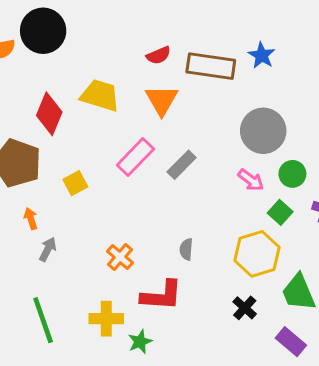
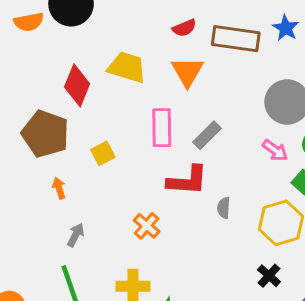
pink rectangle: (135, 157) -> (162, 128), turned -45
gray arrow: (48, 249) -> (76, 235), moved
gray semicircle: (186, 249) -> (224, 208), moved
red L-shape: (162, 296) -> (187, 181), moved

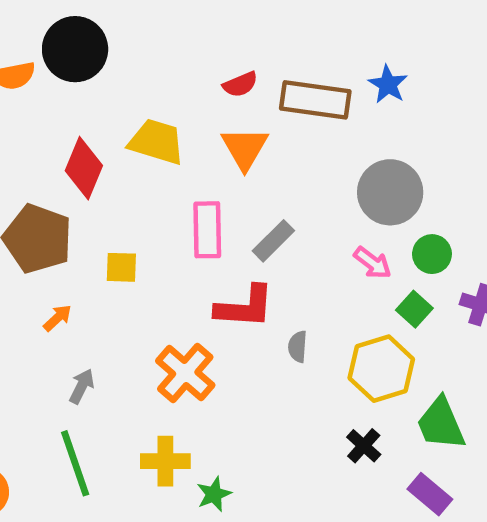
yellow square: (103, 153) -> (121, 267), turned 30
orange arrow: (59, 188) -> (57, 318), turned 65
orange cross: (147, 226) -> (185, 373), size x1.5

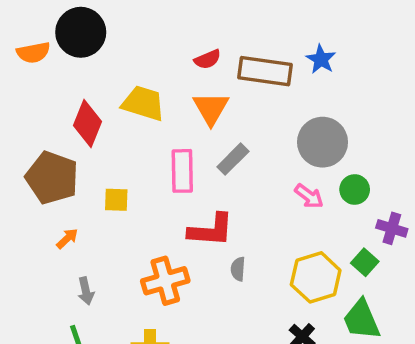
gray rectangle: (273, 241) -> (233, 159), moved
green square: (414, 309) -> (365, 262), moved
gray semicircle: (298, 347) -> (238, 269), moved
orange cross: (185, 373) -> (165, 281), turned 33
gray arrow: (82, 386) -> (86, 291), turned 140

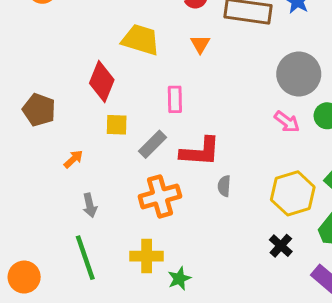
orange triangle: (211, 108) -> (200, 44), size x0.6
red diamond: (87, 124) -> (102, 81), moved
gray rectangle: (233, 159) -> (152, 144), moved
pink rectangle: (182, 171) -> (175, 99), size x0.7
brown pentagon: (52, 178) -> (39, 110), moved, size x0.7

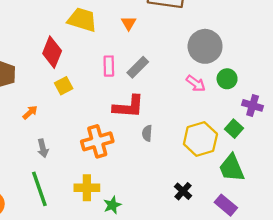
yellow square: (117, 125) -> (64, 86), turned -30
gray rectangle: (152, 144) -> (138, 67), moved
black cross: (281, 246) -> (183, 191), moved

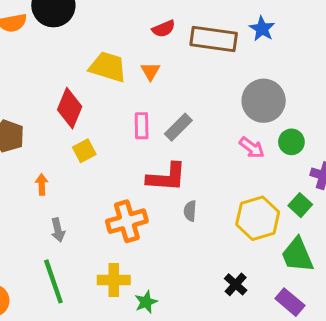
orange triangle: (129, 23) -> (150, 71), moved
orange arrow: (30, 112) -> (42, 184), turned -49

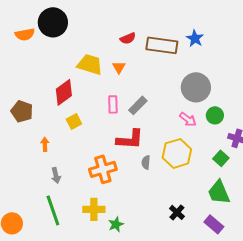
red diamond: (70, 108) -> (64, 92), turned 32
yellow hexagon: (258, 218) -> (177, 153), moved

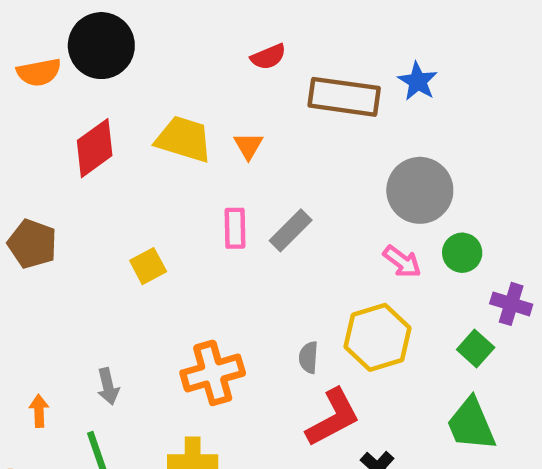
red semicircle: (128, 38) -> (268, 57), moved
red diamond: (64, 92) -> (95, 148), moved
red L-shape: (130, 139) -> (333, 418), moved, turned -32
orange arrow: (45, 144) -> (39, 411), moved

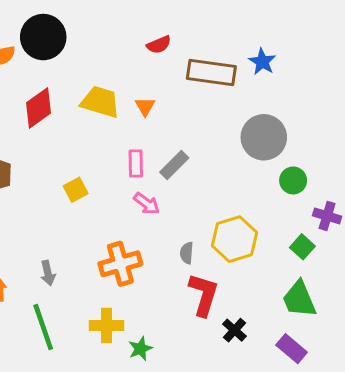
pink arrow: (402, 262) -> (147, 204), moved
red L-shape: (333, 418) -> (204, 295), turned -45

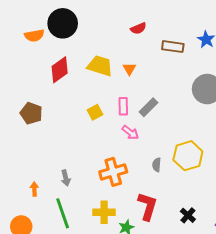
brown rectangle: (211, 72) -> (173, 47), size x0.7
yellow square: (76, 190) -> (95, 112), moved
red L-shape: (204, 295) -> (148, 206), moved

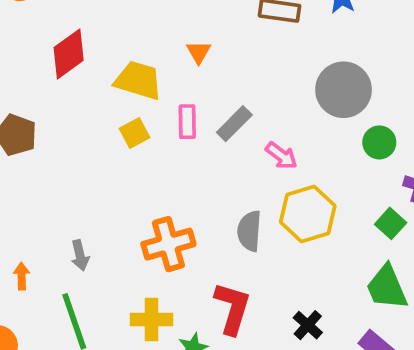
yellow trapezoid: (100, 66) -> (138, 80), moved
pink arrow: (130, 132) -> (281, 156), moved
gray semicircle: (157, 165) -> (249, 231), size x1.5

